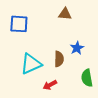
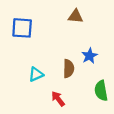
cyan triangle: (31, 64) -> (36, 74), size x0.6
red arrow: (50, 85) -> (58, 99), turned 80

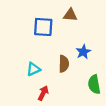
blue square: (22, 28) -> (43, 27), moved
red arrow: (58, 99) -> (43, 93), moved, turned 64

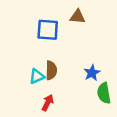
blue star: (83, 52) -> (92, 73), moved
brown semicircle: (64, 64) -> (51, 70), moved

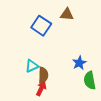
blue square: (48, 30) -> (41, 26), turned 30
brown semicircle: (51, 70) -> (43, 75), moved

